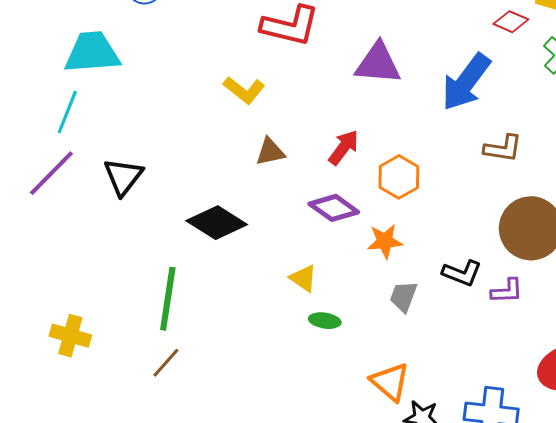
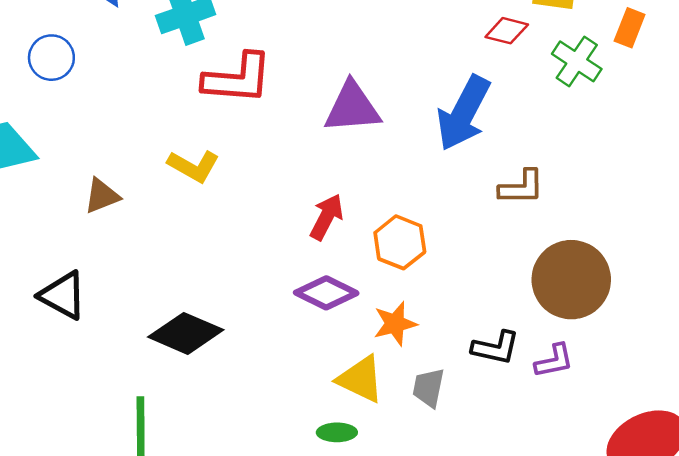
brown triangle: (270, 152) -> (102, 196), moved
black triangle: (123, 177) -> (63, 295), turned -30
yellow triangle: (303, 278) -> (360, 379), moved, size x1.4

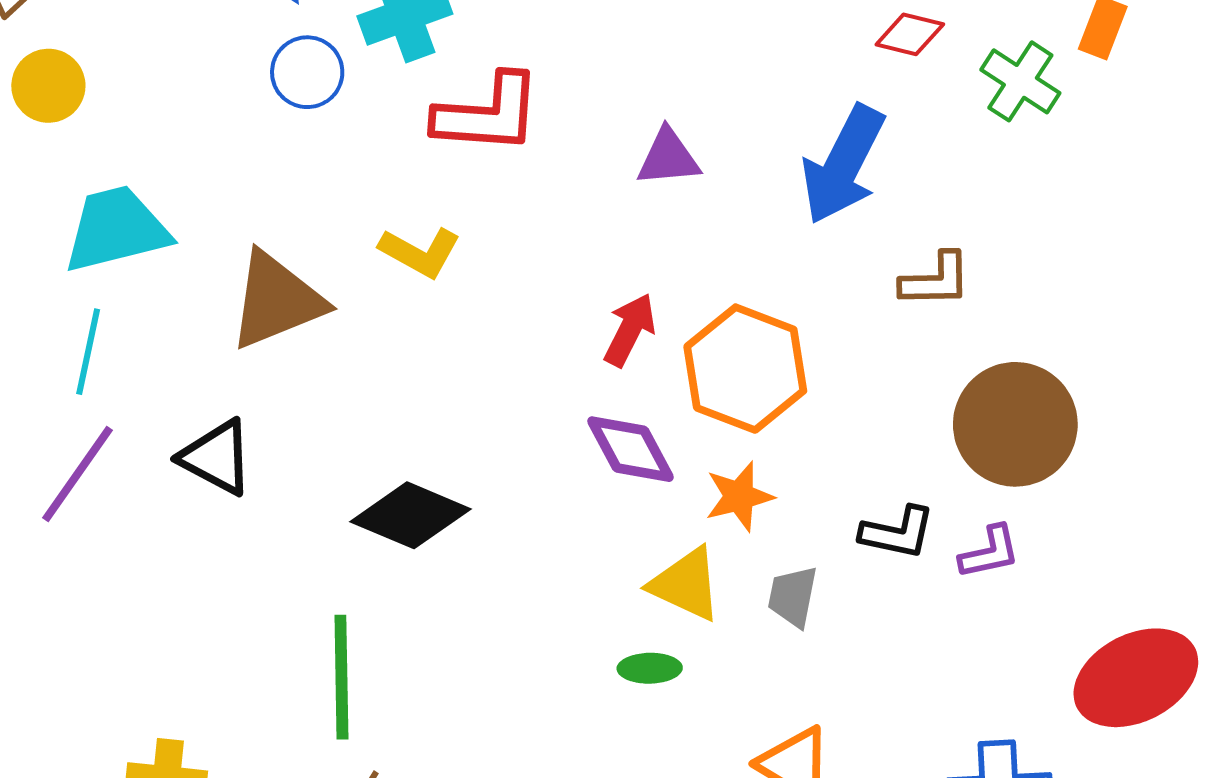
blue circle: (51, 58) -> (307, 72), moved
purple triangle: (352, 108) -> (668, 158), size x0.7
brown triangle: (102, 196) -> (276, 300), size x1.8
orange hexagon: (400, 242) -> (745, 369), size x1.5
purple diamond: (326, 293) -> (631, 449), turned 36

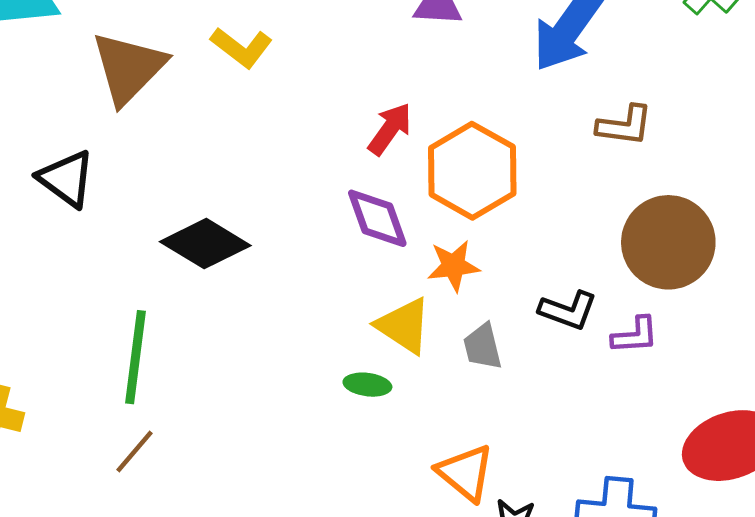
brown triangle: (276, 300) -> (128, 68), turned -32
gray trapezoid: (793, 596) -> (483, 347), turned -33

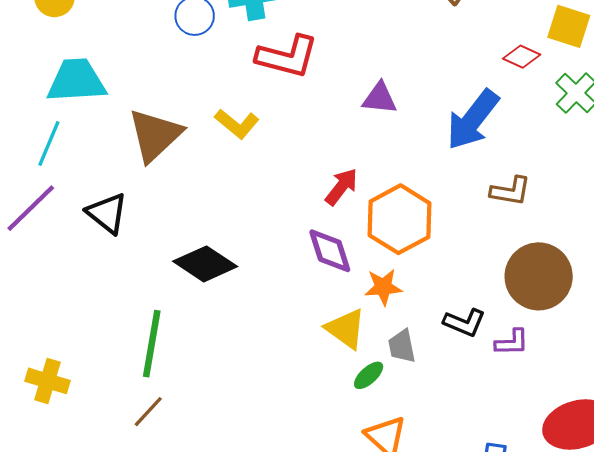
green ellipse: (367, 385) -> (369, 375), moved, turned -52

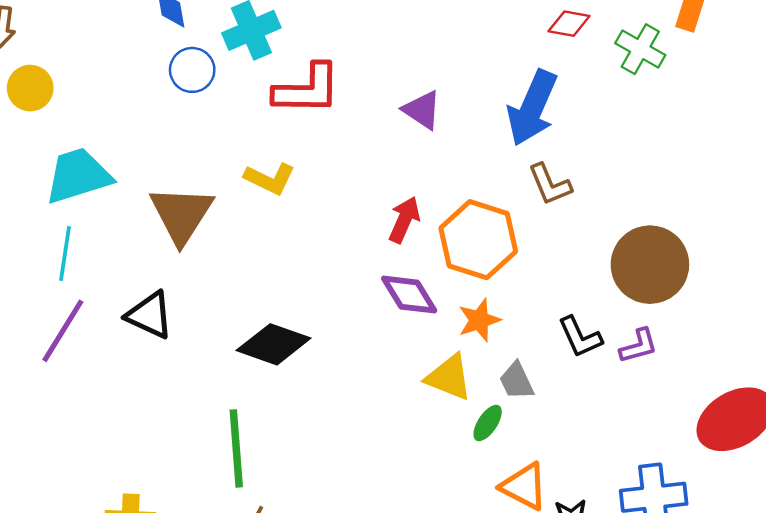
purple triangle: (380, 98) -> (422, 110), turned 42
brown L-shape: (510, 191) -> (550, 184), moved, turned 72
black L-shape: (465, 323) -> (580, 337), turned 57

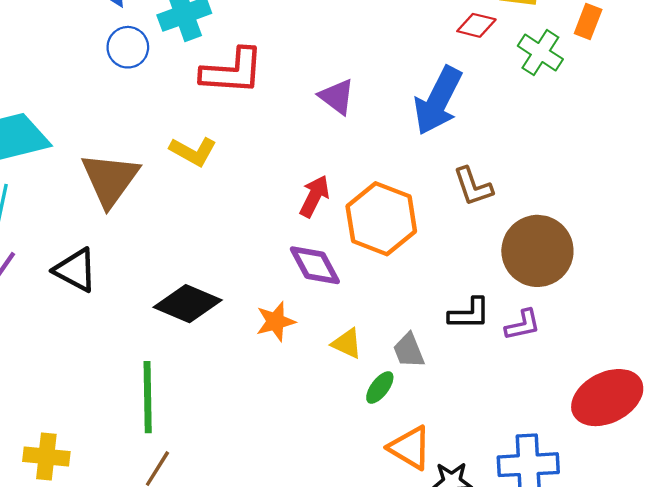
brown L-shape: (550, 184) -> (473, 186), moved
orange star: (479, 320) -> (276, 321), moved
black L-shape: (580, 337) -> (469, 314), turned -69
yellow triangle: (449, 377) -> (347, 343), size x0.7

